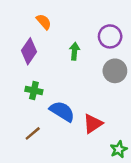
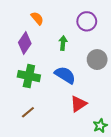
purple circle: (110, 36) -> (87, 21), moved
green cross: (34, 90) -> (29, 76), size x1.5
blue semicircle: (62, 111) -> (65, 75), moved

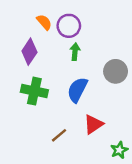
purple circle: (87, 21) -> (69, 26), moved
blue semicircle: (65, 75) -> (77, 90), turned -95
brown line: (28, 112) -> (59, 135), moved

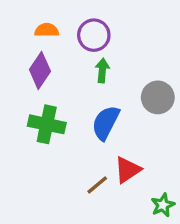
orange semicircle: (44, 22) -> (47, 30), moved, turned -49
brown line: (59, 135) -> (97, 185), moved

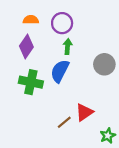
blue semicircle: (106, 123) -> (60, 71), moved

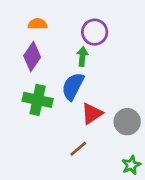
purple circle: (62, 23) -> (95, 32), moved
gray circle: (104, 64) -> (127, 122), moved
red triangle: (84, 112) -> (92, 114), moved

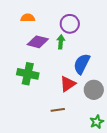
purple diamond: (32, 57) -> (38, 42), moved, turned 70
blue semicircle: (73, 86) -> (82, 64), moved
brown line: (78, 149) -> (58, 110), turned 32

